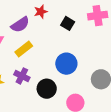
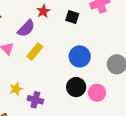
purple cross: (22, 76) -> (35, 100), moved
black circle: (47, 89) -> (76, 87), moved

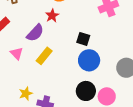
black square: (72, 17) -> (83, 39), moved

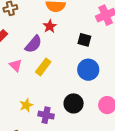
black square: (83, 39) -> (84, 40), moved
black circle: (86, 91) -> (74, 103), moved

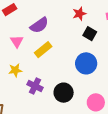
red star: (50, 26) -> (79, 14), moved
yellow star: (26, 105) -> (15, 70), moved
purple cross: (46, 115) -> (35, 86), moved

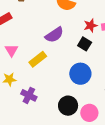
red star: (79, 14) -> (91, 26), moved
purple semicircle: (39, 25) -> (54, 35), moved
black circle: (64, 93) -> (68, 106), moved

